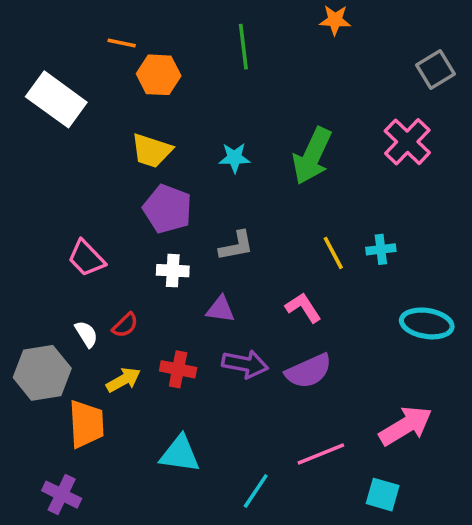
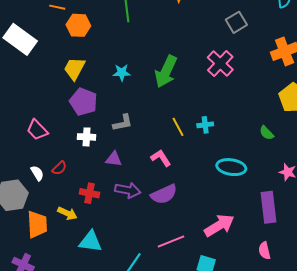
yellow trapezoid: (152, 151) -> (74, 69), turned 100
yellow arrow: (123, 380) -> (67, 213), moved, turned 54

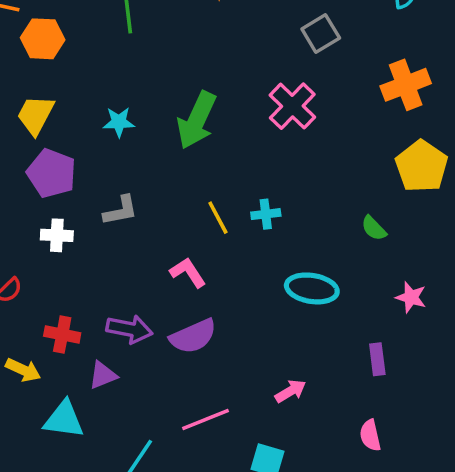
purple triangle: (114, 159) -> (103, 375), moved, turned -30
purple rectangle: (269, 207) -> (377, 359), size x0.6
pink arrow: (219, 225) -> (291, 391), size x0.6

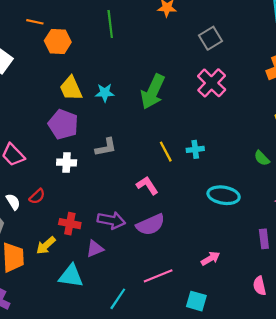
gray square: (321, 33) -> (210, 38), moved
yellow trapezoid: (36, 115) -> (71, 88), moved, turned -52
yellow arrow: (23, 370) -> (46, 245), turned 114

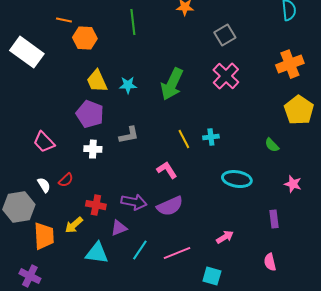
cyan line: (118, 299) -> (140, 250), moved

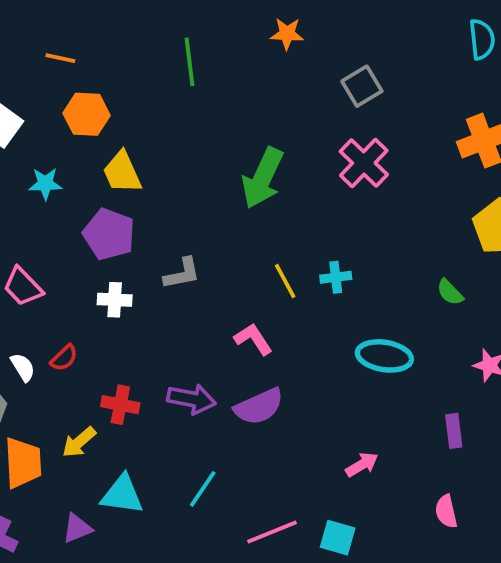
orange hexagon: (85, 38) -> (87, 114), moved
cyan star: (128, 85) -> (45, 184), moved
purple triangle: (119, 228) -> (77, 528), moved
pink line: (177, 253) -> (272, 532), moved

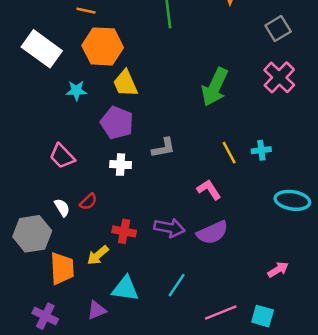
orange hexagon: (87, 114) -> (103, 46), size x1.4

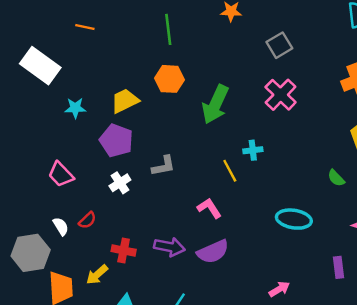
orange hexagon: (103, 46) -> (169, 79), moved, size x0.7
yellow trapezoid: (125, 83) -> (125, 101), turned 88
cyan cross: (261, 150) -> (253, 150), moved
white cross: (121, 165) -> (120, 183), turned -36

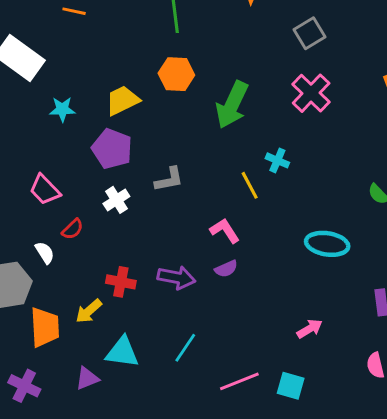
cyan cross: (253, 150) -> (277, 160), turned 30
red semicircle: (87, 220) -> (73, 229), moved
purple semicircle: (213, 252) -> (226, 269), moved, size x0.6

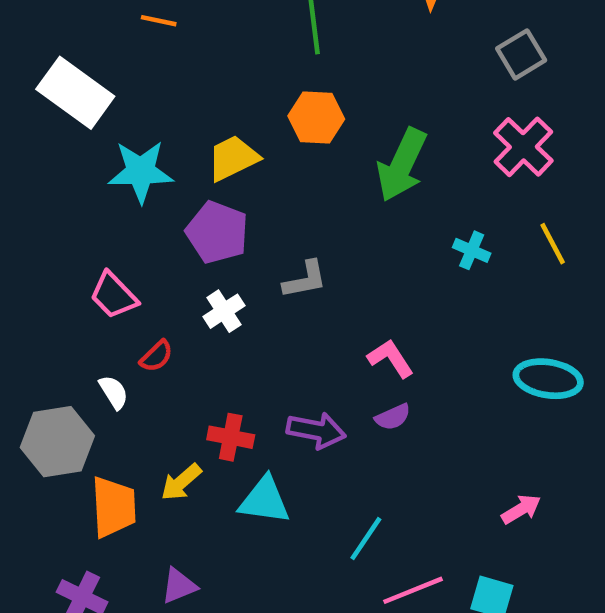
cyan star: (62, 109) -> (141, 172), size x1.6
yellow line: (250, 185) -> (553, 244), moved
cyan line: (185, 348) -> (366, 539), moved
cyan triangle: (122, 352) -> (264, 500), moved

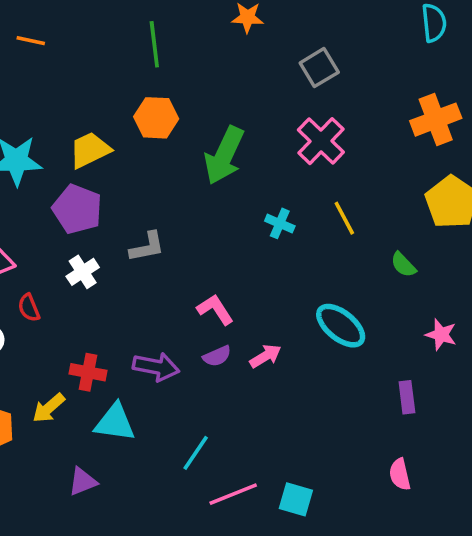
red semicircle: (156, 356) -> (29, 308), turned 112
cyan ellipse: (548, 379) -> (341, 326), turned 30
pink arrow: (521, 509) -> (265, 356), moved
purple triangle: (179, 586) -> (83, 482), moved

